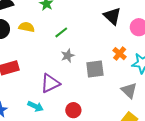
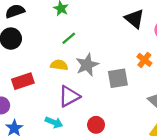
yellow semicircle: (27, 27) -> (59, 65), moved
green line: (61, 32) -> (69, 38), moved
gray star: (68, 56) -> (87, 65), size x1.5

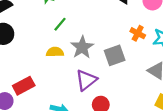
red rectangle: (23, 81) -> (24, 86), moved
purple triangle: (69, 96) -> (86, 80), moved

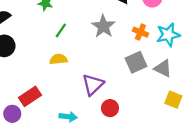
gray star: (82, 47) -> (103, 26), moved
gray square: (115, 55) -> (136, 62), moved

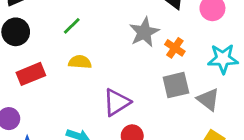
green line: (61, 30) -> (72, 26), moved
orange cross: (140, 32) -> (175, 48), moved
red rectangle: (30, 96) -> (31, 74), moved

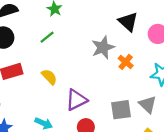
yellow semicircle: (80, 62) -> (49, 77), moved, turned 36
gray square: (176, 85) -> (121, 110), moved

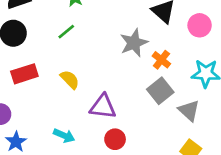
purple triangle: (76, 100) -> (103, 107), turned 35
gray square: (121, 110) -> (160, 91), moved, turned -30

